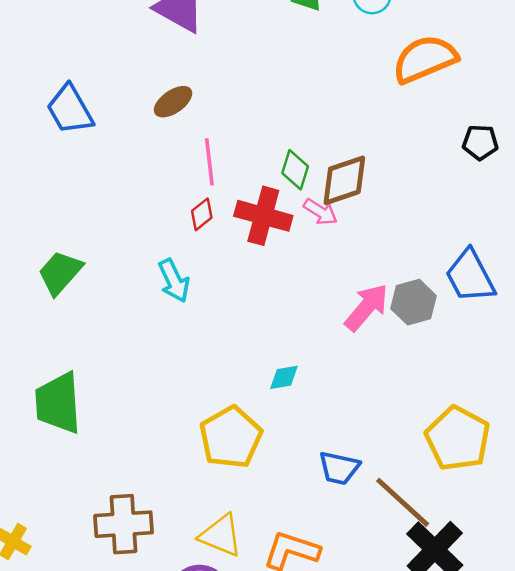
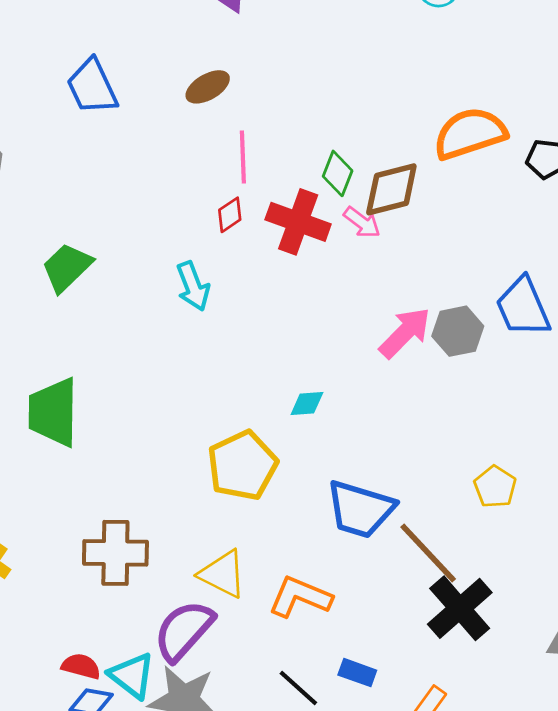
orange semicircle: (425, 59) -> (470, 133), moved
yellow pentagon: (458, 438) -> (495, 487), size x0.6
blue trapezoid: (339, 468) -> (360, 509), size x1.5

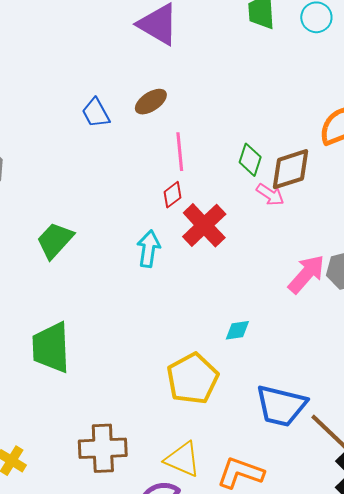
blue trapezoid: (92, 87) -> (96, 113), moved, size x0.7
red cross: (298, 222) -> (204, 225), moved, turned 30
cyan arrow: (193, 286) -> (149, 249), turned -147

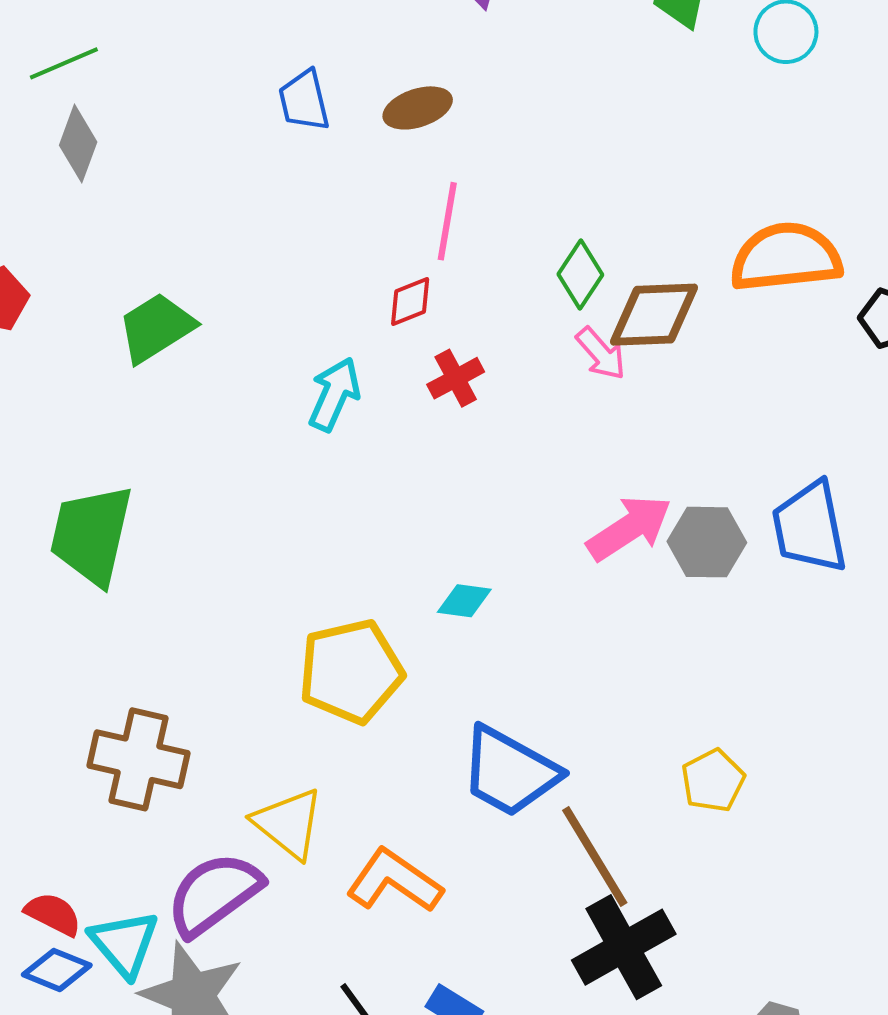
red cross: (204, 225) -> (456, 378), size x0.6

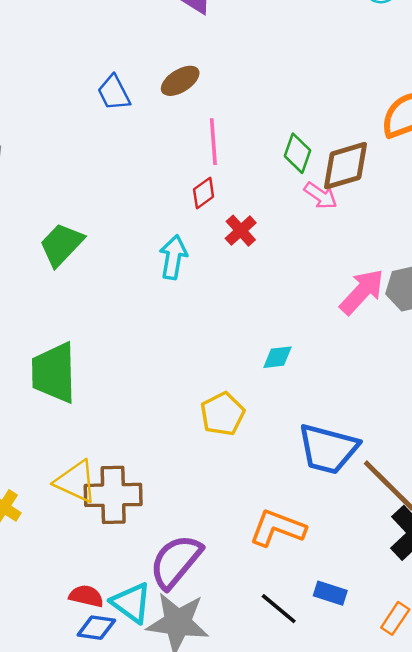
yellow pentagon: (351, 671) -> (223, 414), size x0.7
yellow triangle: (288, 823) -> (76, 481), moved

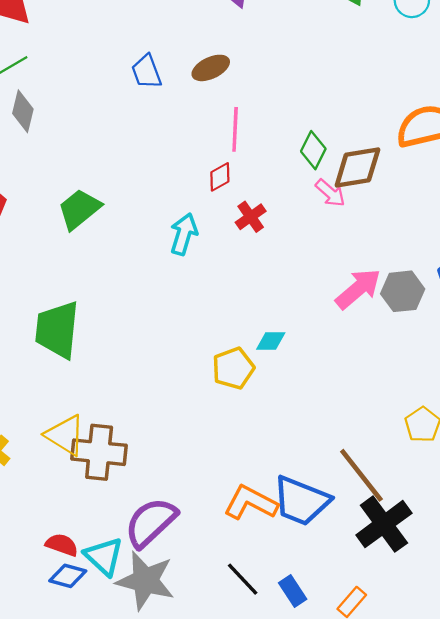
yellow pentagon: (223, 414) -> (233, 368), moved
blue trapezoid: (328, 449) -> (301, 501), moved
blue rectangle: (330, 593) -> (293, 591), moved, turned 32

